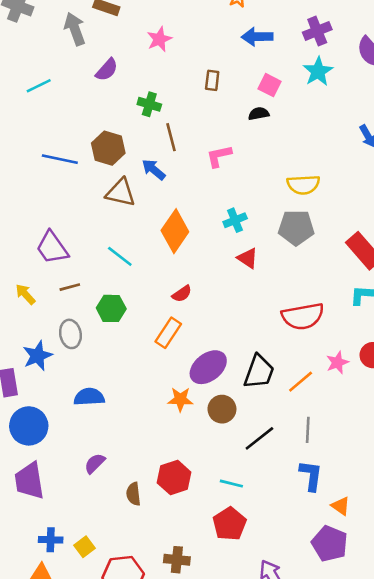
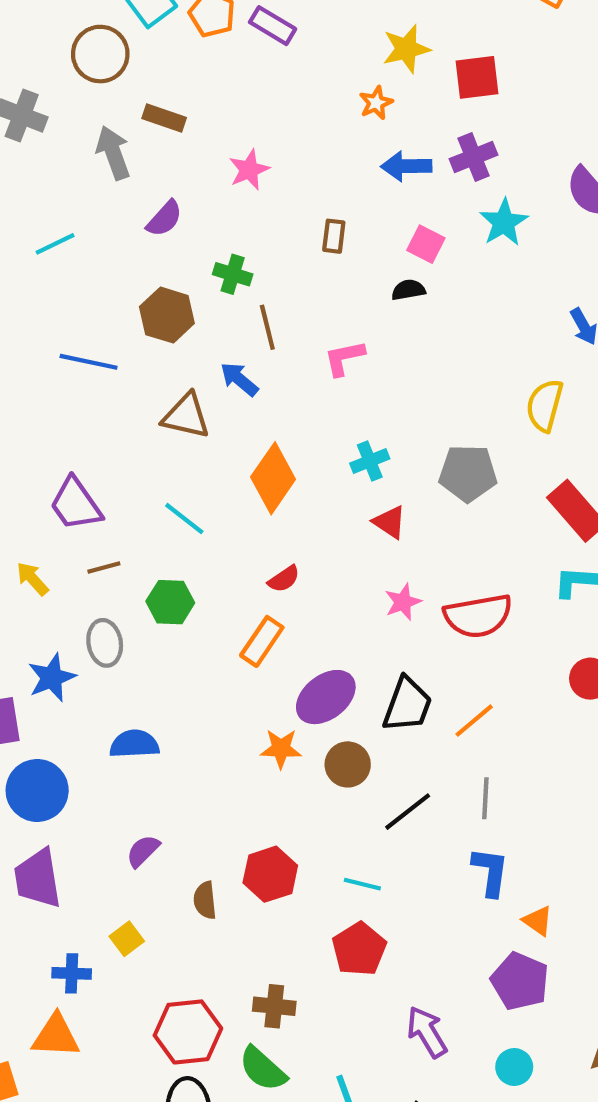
purple cross: (317, 31) -> (474, 157), moved
brown hexagon: (108, 148) -> (167, 315), moved
yellow semicircle: (303, 185) -> (545, 405), moved, turned 108
pink star: (337, 362) -> (403, 602), moved
yellow square: (84, 547) -> (127, 939), moved

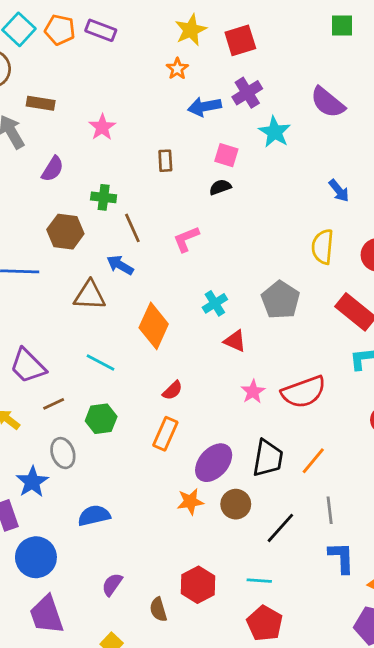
gray pentagon: (468, 473) -> (280, 300), turned -30

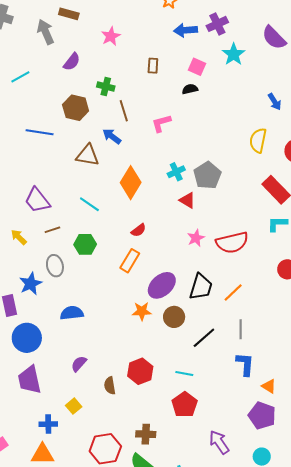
gray pentagon: (280, 300) -> (207, 175), moved

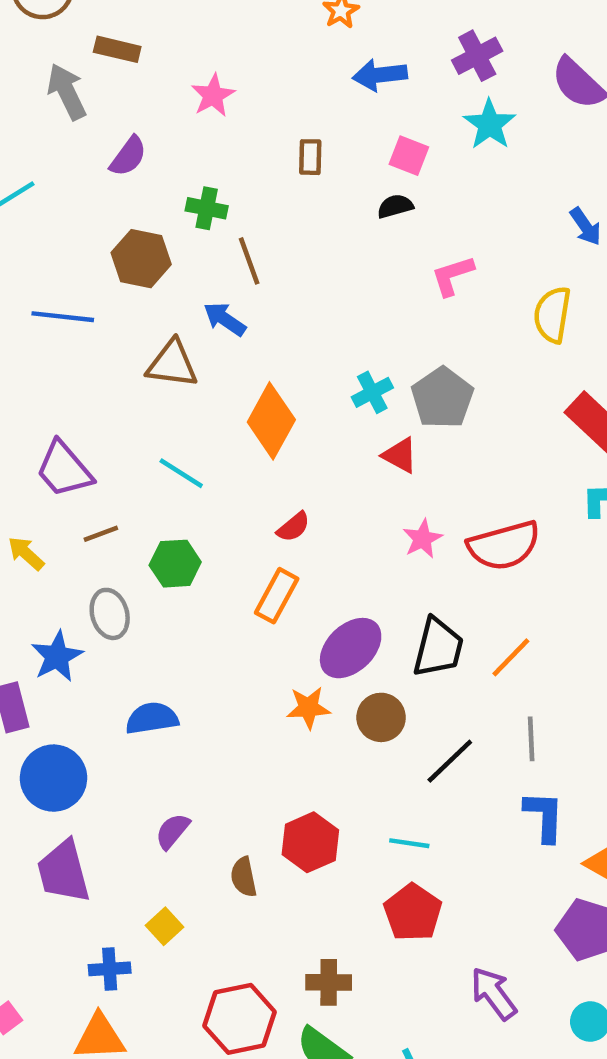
purple cross: (217, 24) -> (477, 56), moved
pink L-shape: (161, 123) -> (453, 276), moved

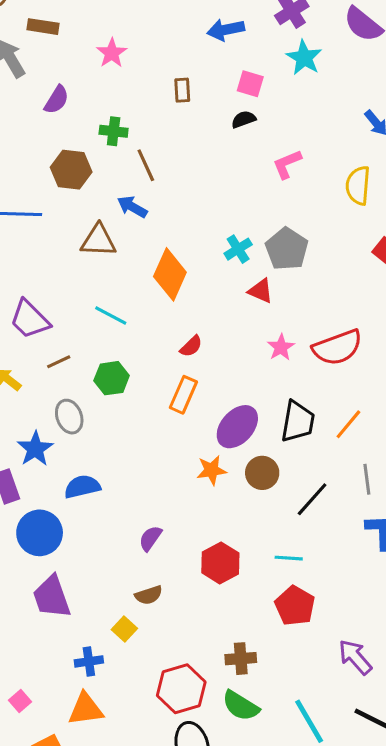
blue semicircle: (152, 718) -> (82, 487), moved
purple semicircle: (172, 831) -> (150, 538), moved
brown semicircle: (244, 877) -> (149, 595), moved, turned -92

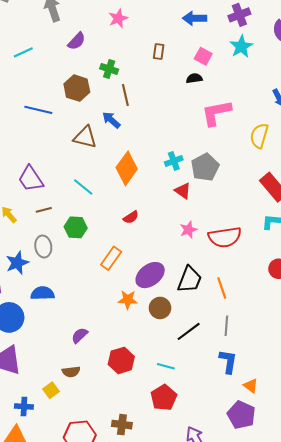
pink L-shape: (287, 164) -> (216, 113), size x1.5
orange rectangle: (183, 395) -> (111, 258), moved
orange line: (348, 424) -> (222, 288), turned -70

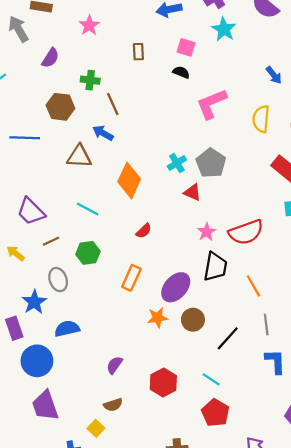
black semicircle: (194, 78) -> (181, 72), turned 42
black trapezoid: (190, 280) -> (215, 267), moved
cyan line: (166, 366) -> (211, 379), turned 30

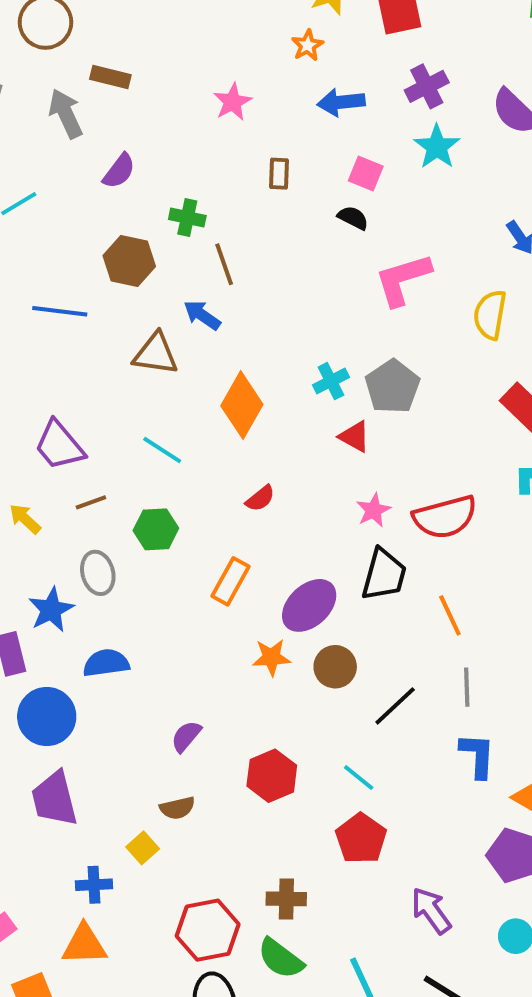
pink star: (89, 25) -> (233, 102), moved

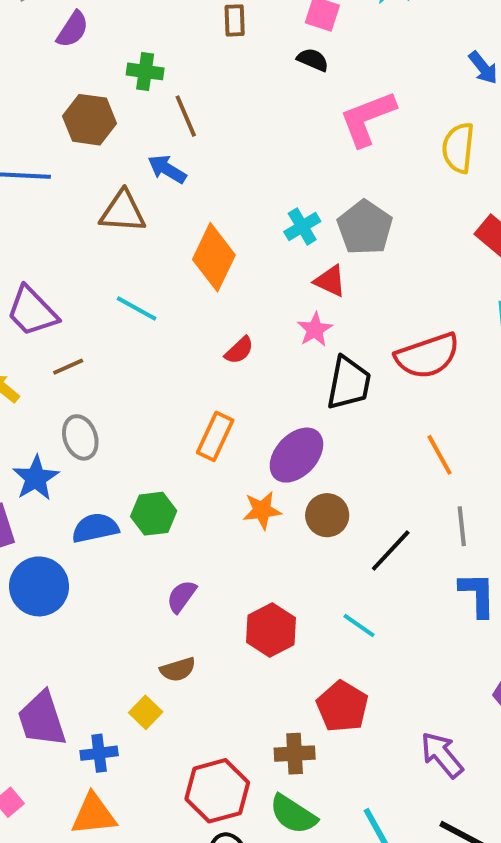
pink star: (374, 510) -> (315, 329), moved
green hexagon: (156, 529) -> (154, 514), moved
black trapezoid: (384, 575) -> (349, 383), moved
purple trapezoid: (54, 799) -> (42, 719), moved
red pentagon: (361, 839) -> (342, 707), moved

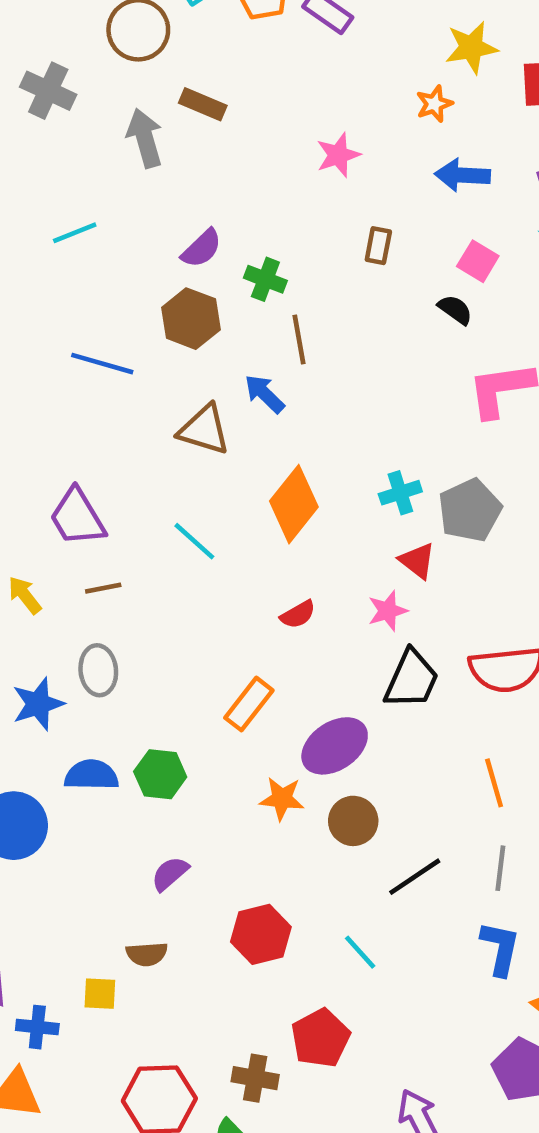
purple semicircle: (73, 29) -> (202, 248), moved
yellow square: (146, 712) -> (100, 994), turned 36

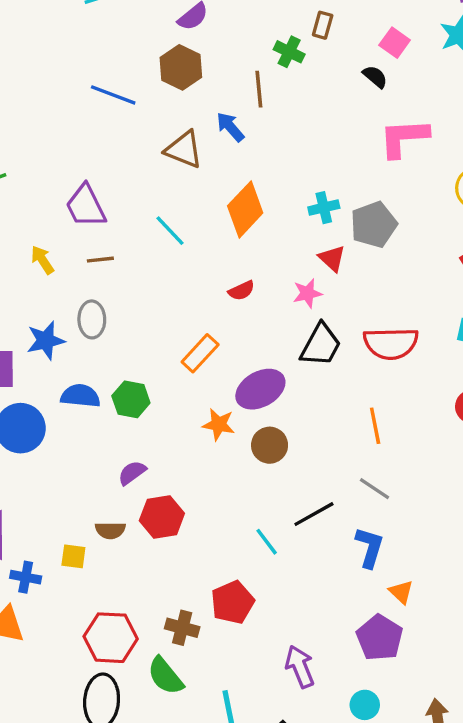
green cross: (265, 279) -> (289, 52), moved
gray line: (500, 868) -> (374, 489), turned -68
black line: (415, 877) -> (314, 514), moved
red hexagon: (261, 934) -> (162, 517), moved

